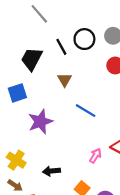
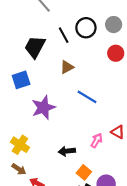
brown triangle: (65, 80) -> (67, 67), turned 32
black arrow: (51, 171) -> (67, 151), moved

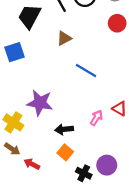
purple star: (43, 107) -> (40, 103), moved, turned 30
orange square: (84, 172) -> (65, 152), moved

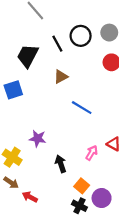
purple star: (40, 103) -> (38, 138), size x0.7
black arrow: (64, 129) -> (61, 164), turned 77
orange square: (65, 152) -> (82, 186), moved

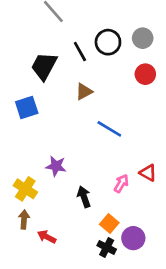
brown arrow: (11, 183) -> (24, 219), turned -120

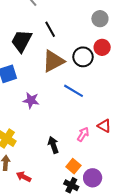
black circle: (108, 42) -> (83, 57), moved
brown triangle: (84, 91) -> (53, 61), size x1.6
purple star: (56, 166) -> (31, 100), moved

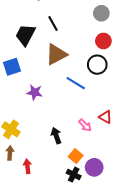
black circle: (83, 57) -> (97, 65), moved
pink arrow: (83, 134) -> (85, 125), turned 104
red arrow: (24, 177) -> (27, 166), turned 56

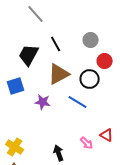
gray circle: (101, 13) -> (91, 40), moved
black circle: (97, 65) -> (90, 79), moved
purple star: (35, 92) -> (43, 102), moved

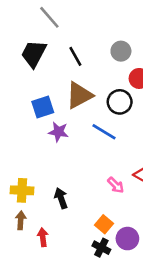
black trapezoid: (29, 55) -> (34, 54), moved
blue square: (16, 86) -> (43, 107), moved
yellow cross: (15, 147) -> (22, 190), turned -30
black arrow: (59, 153) -> (61, 198), moved

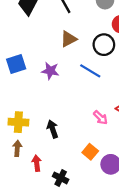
brown triangle: (79, 95) -> (69, 39), size x0.7
blue square: (43, 107) -> (16, 64), moved
black cross: (101, 248) -> (61, 178), moved

